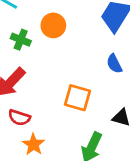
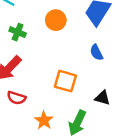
orange circle: (53, 25) -> (56, 20), moved
orange star: (33, 144) -> (44, 120), moved

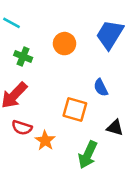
blue semicircle: (96, 52) -> (101, 88), moved
orange star: (44, 120) -> (45, 141), moved

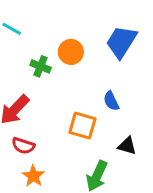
green cross: (23, 56) -> (41, 66), moved
orange star: (45, 141) -> (33, 176), moved

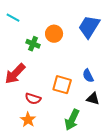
blue semicircle: (111, 101) -> (88, 76), moved
red semicircle: (23, 146) -> (33, 99), moved

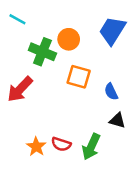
green cross: (33, 44) -> (42, 52), size x1.5
orange square: (62, 85) -> (79, 77), moved
red semicircle: (33, 99) -> (61, 144), moved

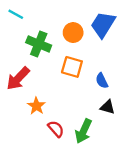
orange circle: (69, 39) -> (73, 33), moved
red semicircle: (61, 144) -> (56, 129), turned -150
orange star: (36, 147) -> (36, 106), moved

